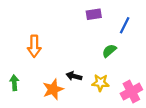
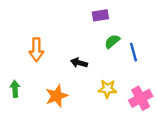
blue line: (125, 25) -> (134, 52), moved, turned -42
green semicircle: (109, 51) -> (112, 41), moved
black arrow: (74, 76) -> (79, 63), moved

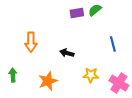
purple rectangle: (100, 15) -> (77, 13), moved
green semicircle: (112, 41) -> (95, 10), moved
pink cross: (141, 98) -> (119, 83), turned -30

